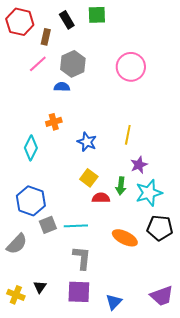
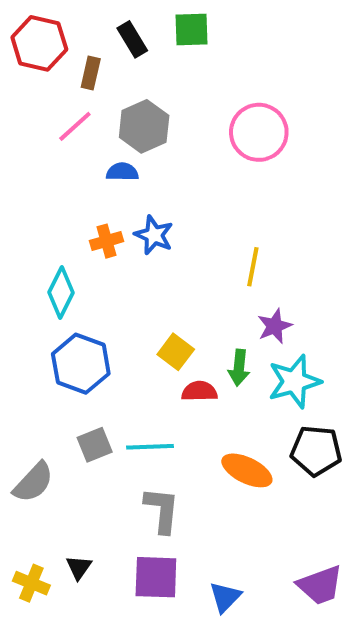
blue star: (87, 142) -> (154, 235), moved
blue hexagon: (31, 201) -> (81, 364), moved

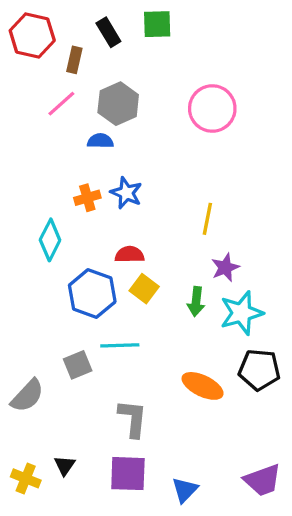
blue hexagon: (81, 364) -> (92, 293), moved
red semicircle: (199, 391) -> (130, 255), moved
cyan line: (150, 447) -> (120, 345), moved

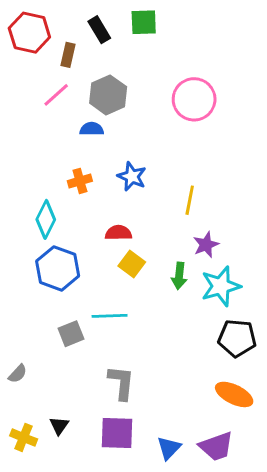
blue star: (126, 193) -> (132, 176), moved
blue hexagon: (92, 293) -> (58, 268), moved
orange ellipse: (203, 386) -> (234, 394), moved
gray semicircle: (27, 396) -> (18, 374), moved, size x0.6
purple trapezoid: (263, 480) -> (216, 446), moved

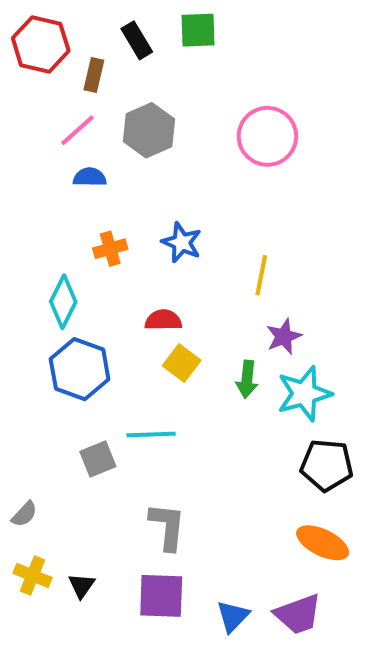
blue semicircle: (92, 129) -> (90, 177), moved
yellow cross: (24, 437) -> (33, 575), moved

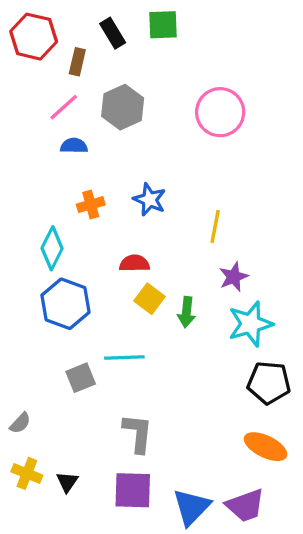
green arrow: (247, 379) -> (187, 312), moved
blue triangle: (233, 616) -> (192, 507), size x1.4

